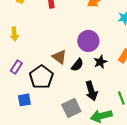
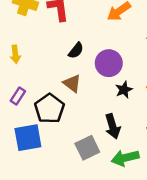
black semicircle: (77, 65) -> (76, 51), moved
blue square: (24, 100) -> (28, 138), size x1.6

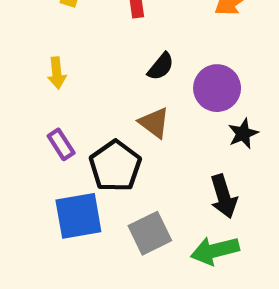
purple rectangle: (18, 96) -> (61, 144), turned -66
gray square: (87, 148) -> (150, 233), moved
green arrow: (125, 158) -> (215, 251), moved

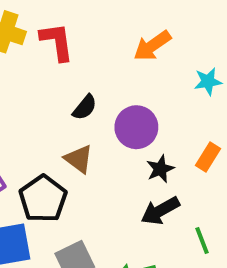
black arrow: (224, 196) -> (160, 211), moved, turned 78

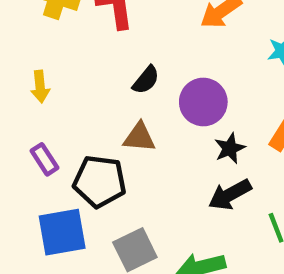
brown triangle: (79, 159) -> (139, 137), turned -32
black pentagon: (43, 199) -> (100, 181), turned -30

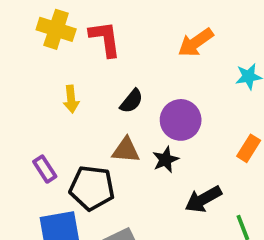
yellow arrow: (40, 87) -> (71, 99), moved
black star: (230, 148) -> (166, 160), moved

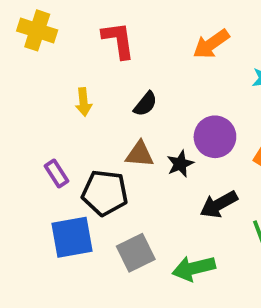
yellow cross: (56, 29) -> (37, 30), moved
purple circle: (181, 120) -> (215, 137), moved

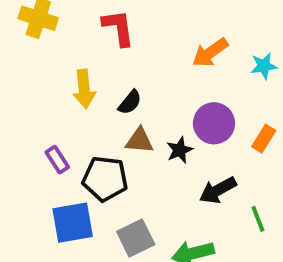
orange arrow: (211, 44) -> (210, 53), moved
yellow arrow: (84, 102) -> (84, 89), size x1.4
black semicircle: (145, 104) -> (130, 102), moved

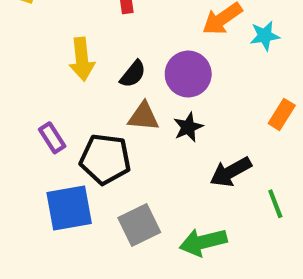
cyan star: (264, 66) -> (265, 36), moved
purple circle: (214, 123) -> (188, 74), moved

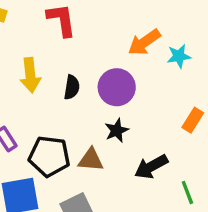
black semicircle: (133, 74) -> (72, 87), turned -30
brown triangle: (144, 117) -> (91, 160), moved

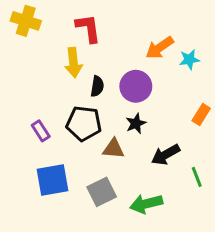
yellow arrow: (30, 75) -> (73, 62), moved
black pentagon: (49, 156) -> (84, 123), moved

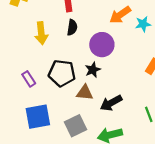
yellow arrow: (73, 62) -> (41, 33), moved
black semicircle: (97, 86) -> (72, 27), moved
black star: (136, 123) -> (93, 70), moved
black arrow: (166, 155) -> (111, 103), moved

